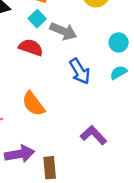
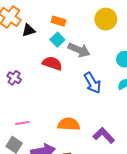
orange semicircle: (33, 104) -> (69, 124), moved, turned 130

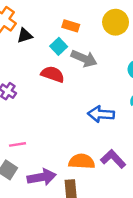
orange rectangle: (58, 21) -> (71, 26), moved
blue arrow: (92, 83) -> (101, 114), moved, turned 125
orange semicircle: (69, 124) -> (82, 161), moved

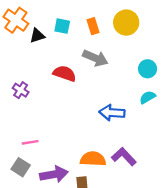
orange rectangle: (71, 26) -> (93, 26), moved, turned 56
cyan square: (59, 46) -> (62, 26), moved, turned -35

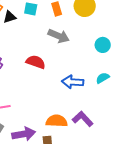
red semicircle: (65, 74) -> (36, 62), moved
cyan semicircle: (148, 97) -> (103, 78), moved

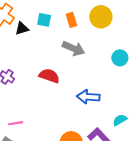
cyan semicircle: (103, 78) -> (120, 120), moved

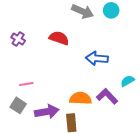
cyan circle: (120, 58) -> (111, 10), moved

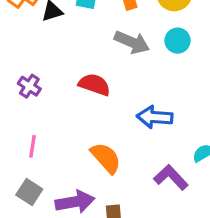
pink line: (26, 84) -> (33, 146), moved, turned -72
orange semicircle: (80, 98) -> (106, 158), moved, turned 45

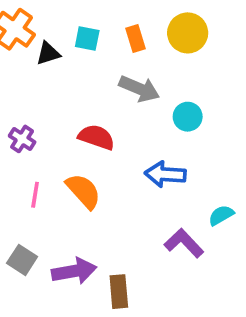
cyan circle: (177, 41) -> (188, 117), moved
pink line: (33, 146) -> (35, 195), moved
orange semicircle: (106, 158) -> (83, 191), moved

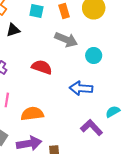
black triangle: (48, 53) -> (13, 30), moved
orange semicircle: (83, 191) -> (32, 114), moved, turned -55

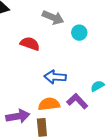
blue arrow: (81, 88) -> (55, 77), moved
orange semicircle: (32, 114) -> (49, 104), moved

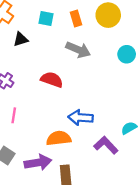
cyan circle: (79, 33) -> (127, 54), moved
orange semicircle: (49, 104) -> (59, 138), moved

